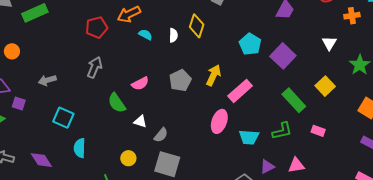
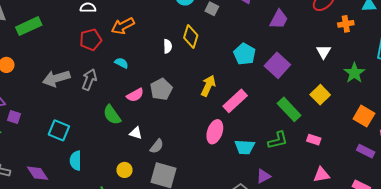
cyan semicircle: (145, 35) -> (121, 63), moved
gray arrow: (47, 80) -> (56, 78), moved, size x1.5
gray pentagon: (180, 80) -> (161, 89), moved
pink triangle: (296, 165) -> (321, 175), moved

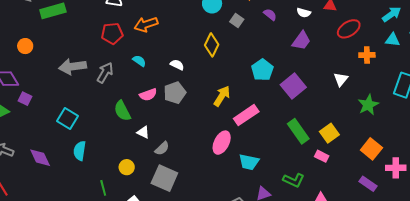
white semicircle: (168, 46) -> (177, 65), moved, turned -72
yellow square: (320, 95) -> (329, 133), moved
green L-shape: (278, 140) -> (294, 180), moved, turned 30
pink rectangle: (314, 140) -> (322, 156), moved

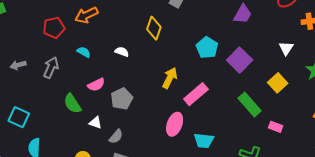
gray arrow: (73, 67) -> (18, 65), size x0.6
gray pentagon: (175, 93) -> (122, 99), moved
yellow square: (329, 133) -> (278, 83), moved

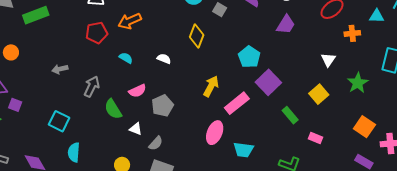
purple square: (240, 60) -> (268, 82), moved
gray arrow: (51, 68) -> (92, 86), moved
green rectangle: (250, 105) -> (290, 115), size x0.7

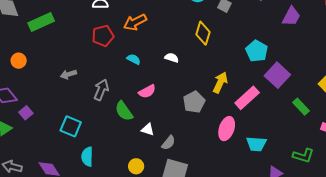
purple square: (15, 105) -> (26, 113), turned 32
gray pentagon: (162, 106) -> (194, 102), moved

